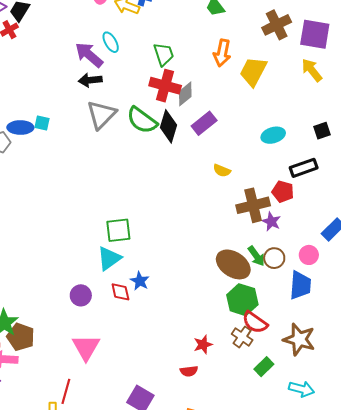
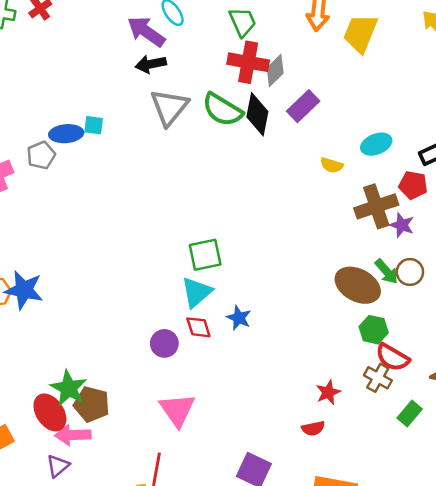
cyan ellipse: (273, 135) -> (376, 144), moved
red diamond: (120, 292) -> (198, 327), moved
green hexagon: (242, 300) -> (374, 330), size x0.7

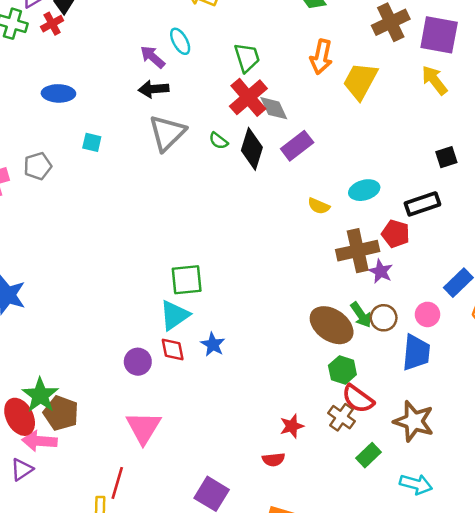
purple arrow: (146, 31) -> (153, 57), size x0.7
red cross: (248, 62) -> (248, 97), turned 33
gray diamond: (275, 71) -> (274, 108), turned -76
green semicircle: (222, 110) -> (218, 141), size x0.5
blue ellipse: (66, 134) -> (58, 93), moved

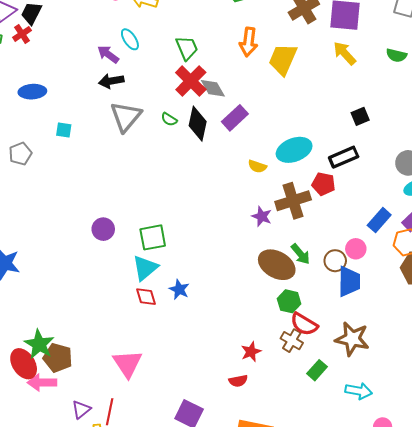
cyan ellipse: (364, 190) -> (294, 150), size x1.4
purple star: (381, 271) -> (262, 216), moved
brown circle: (384, 318) -> (335, 261), moved
purple circle: (138, 362) -> (103, 229), moved
purple triangle: (22, 469) -> (81, 410), moved

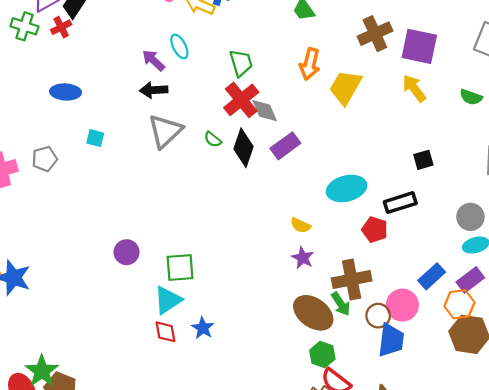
yellow semicircle: (257, 166) -> (300, 225), moved
brown cross: (293, 201) -> (352, 280), moved
pink circle: (356, 249) -> (402, 305), size x1.4

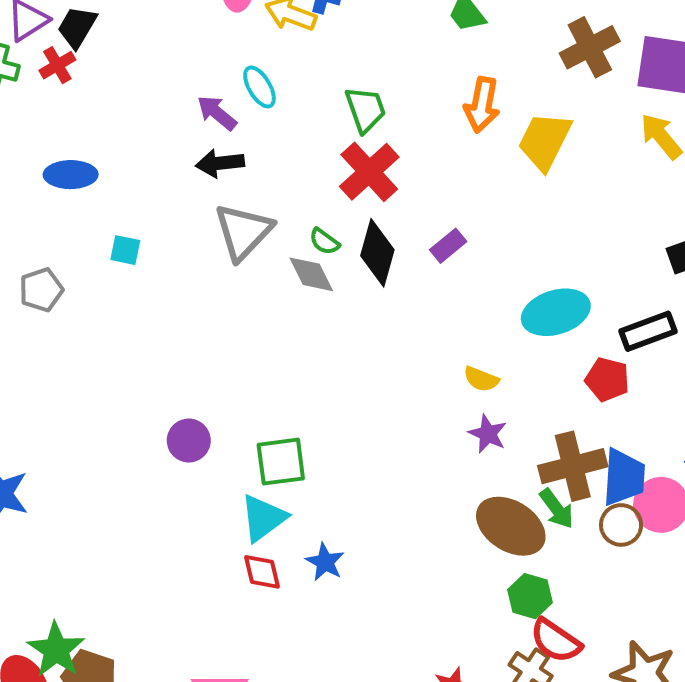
gray diamond: (265, 111) -> (311, 274), moved
purple rectangle: (285, 146) -> (448, 246), size x0.7
blue trapezoid: (391, 340) -> (624, 477), moved

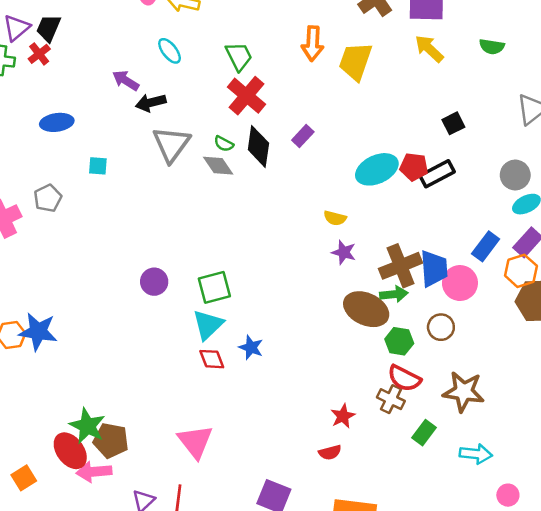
purple arrow: (217, 113) -> (126, 80), moved
red pentagon: (607, 379) -> (414, 167), moved
green arrow: (557, 509) -> (394, 294), turned -52
brown circle: (621, 525) -> (441, 327), moved
green hexagon: (530, 596) -> (399, 341), moved

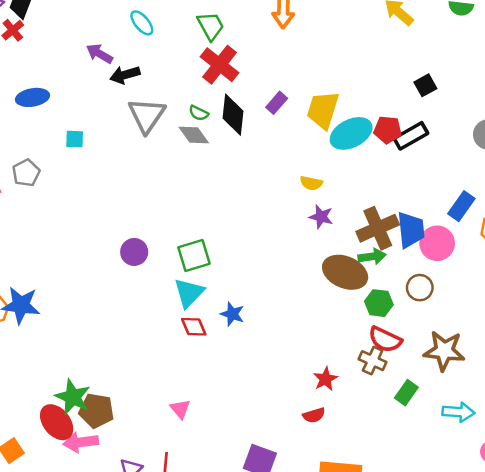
yellow trapezoid: (355, 61) -> (323, 110), moved
pink triangle: (195, 441) -> (180, 409), size x0.6

